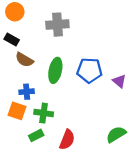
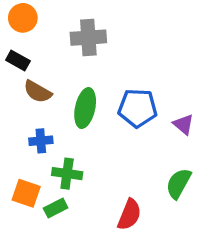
orange square: (17, 111) -> (26, 193), moved
green semicircle: (116, 134) -> (179, 183), moved, turned -30
red semicircle: (67, 140) -> (129, 215), moved

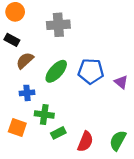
brown semicircle: (38, 92) -> (25, 60), turned 108
green ellipse: (85, 108) -> (56, 71), turned 30
green semicircle: (179, 183) -> (118, 140), moved
green rectangle: (56, 208) -> (58, 133), moved

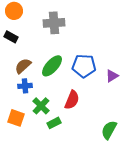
brown semicircle: (25, 60) -> (23, 66), moved
purple triangle: (121, 82) -> (112, 76), turned 48
green cross: (44, 115) -> (41, 106), turned 36
red semicircle: (85, 142) -> (72, 100), moved

